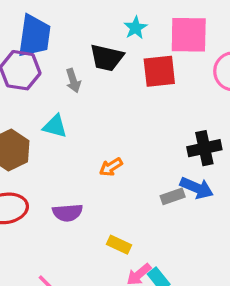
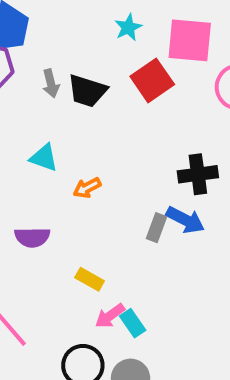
black trapezoid: (107, 58) -> (87, 91), moved
red square: (159, 71) -> (152, 80), turned -33
cyan triangle: (55, 126) -> (44, 158), moved
gray rectangle: (173, 196) -> (156, 228), turned -55

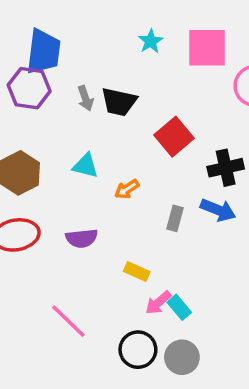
red square: (152, 80) -> (174, 137), moved
gray rectangle: (156, 228) -> (175, 218), moved

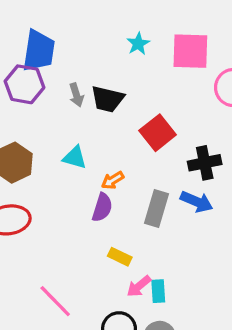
gray rectangle: (175, 218) -> (157, 208), size x1.5
purple semicircle: (82, 238) -> (102, 207), moved, turned -68
cyan rectangle: (179, 307) -> (158, 291), turned 35

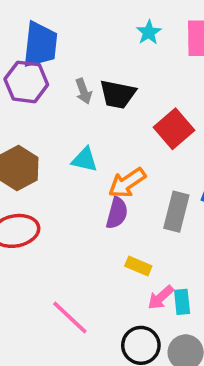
orange arrow: (113, 180) -> (127, 183), size x1.5

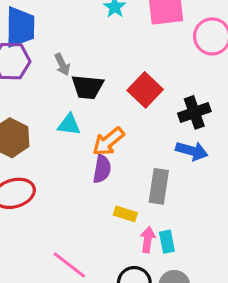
black trapezoid: (118, 94) -> (88, 87), moved
gray rectangle: (176, 212) -> (159, 186), moved
pink arrow: (161, 297) -> (148, 240), turned 145

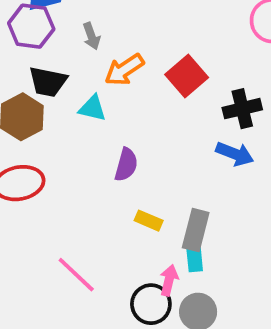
black trapezoid: (88, 87) -> (48, 82), moved
orange arrow: (108, 141) -> (124, 70), moved
gray rectangle: (159, 186) -> (196, 230), moved
pink arrow: (148, 240) -> (169, 280), moved

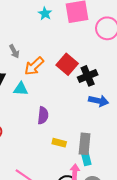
black cross: (242, 109) -> (88, 76), moved

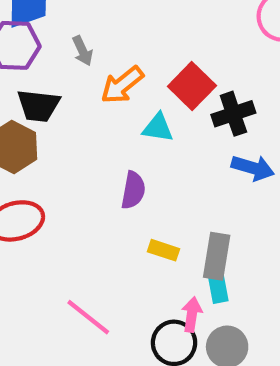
cyan triangle: (21, 89) -> (158, 128), moved

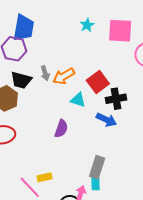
gray arrow: (82, 51) -> (45, 73), moved
blue arrow: (253, 168) -> (106, 120), moved
yellow rectangle: (163, 250) -> (44, 177), moved, turned -40

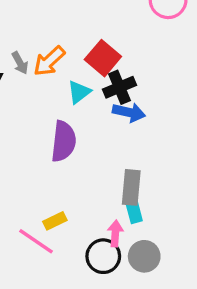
black cross: (116, 99) -> (119, 87), moved
cyan triangle: (78, 100) -> (79, 92), turned -42
purple semicircle: (61, 129) -> (64, 141), size x1.4

